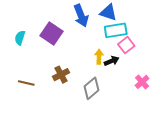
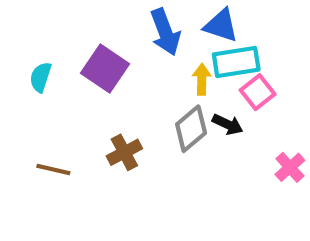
yellow arrow: (99, 57) -> (202, 79), moved
black arrow: (112, 61) -> (228, 124), turned 48
gray diamond: (92, 88) -> (191, 129), moved

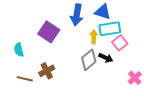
blue arrow: (165, 32) -> (77, 15), turned 30
cyan semicircle: (41, 77) -> (19, 50), moved, turned -32
brown cross: (124, 152) -> (47, 71), moved

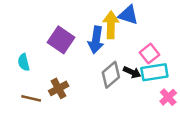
blue arrow: (77, 15) -> (96, 40), moved
cyan rectangle: (110, 29) -> (154, 72), moved
yellow arrow: (94, 37) -> (111, 25), moved, size x1.5

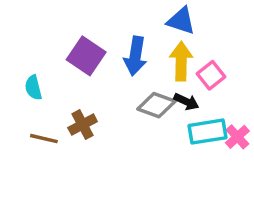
yellow arrow: (111, 25) -> (181, 61), moved
cyan rectangle: (154, 72) -> (207, 132), moved
gray diamond: (111, 75) -> (156, 105), turned 60

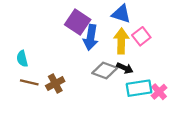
purple square: (86, 56) -> (78, 22), moved
pink square: (211, 75) -> (141, 36), moved
brown line: (44, 139) -> (29, 82), moved

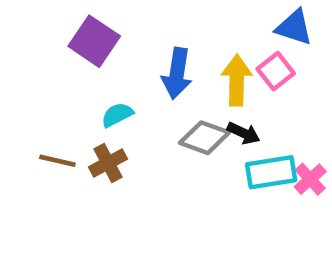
blue triangle: (121, 14) -> (294, 27), moved
purple square: (78, 22) -> (94, 41), moved
cyan semicircle: (22, 59) -> (117, 115), moved, turned 77

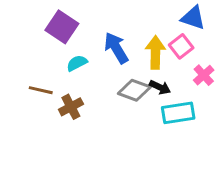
blue arrow: (177, 73) -> (116, 48), turned 140
cyan semicircle: (117, 115) -> (77, 63), moved
brown line: (57, 161) -> (41, 90), moved
pink cross: (310, 179) -> (204, 75), moved

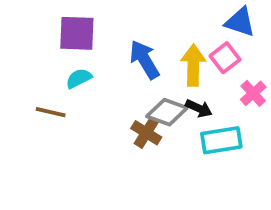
purple square: (62, 27) -> (77, 33), turned -32
cyan semicircle: (77, 63) -> (79, 78), moved
brown cross: (71, 107) -> (146, 133), moved, turned -30

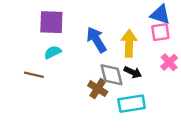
pink square: (225, 58) -> (160, 32), moved, turned 30
gray diamond: (167, 112) -> (111, 75), turned 56
cyan rectangle: (221, 140) -> (132, 104), moved

